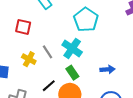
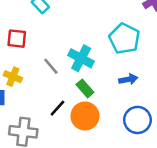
cyan pentagon: (86, 20) -> (124, 39), moved
yellow cross: (29, 59) -> (13, 77), moved

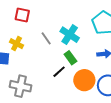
black line: (57, 108) -> (59, 72), moved
orange circle: (85, 116) -> (84, 80), moved

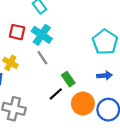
cyan cross: (70, 35) -> (42, 35), moved

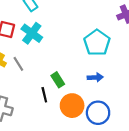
gray line: (42, 58) -> (18, 64), moved
black line: (56, 94) -> (44, 95), turned -64

